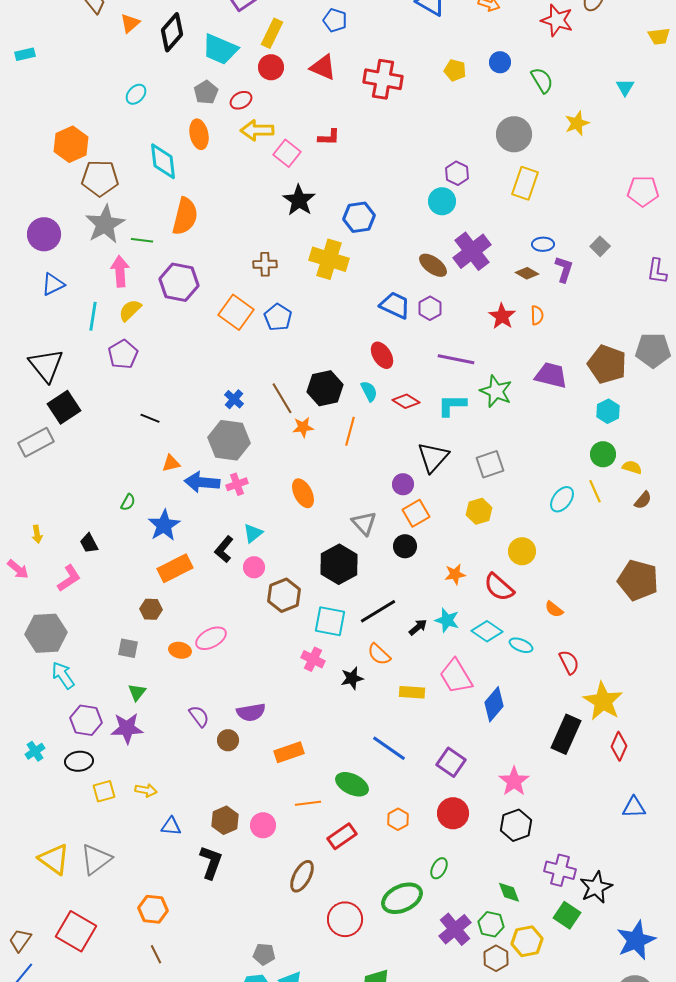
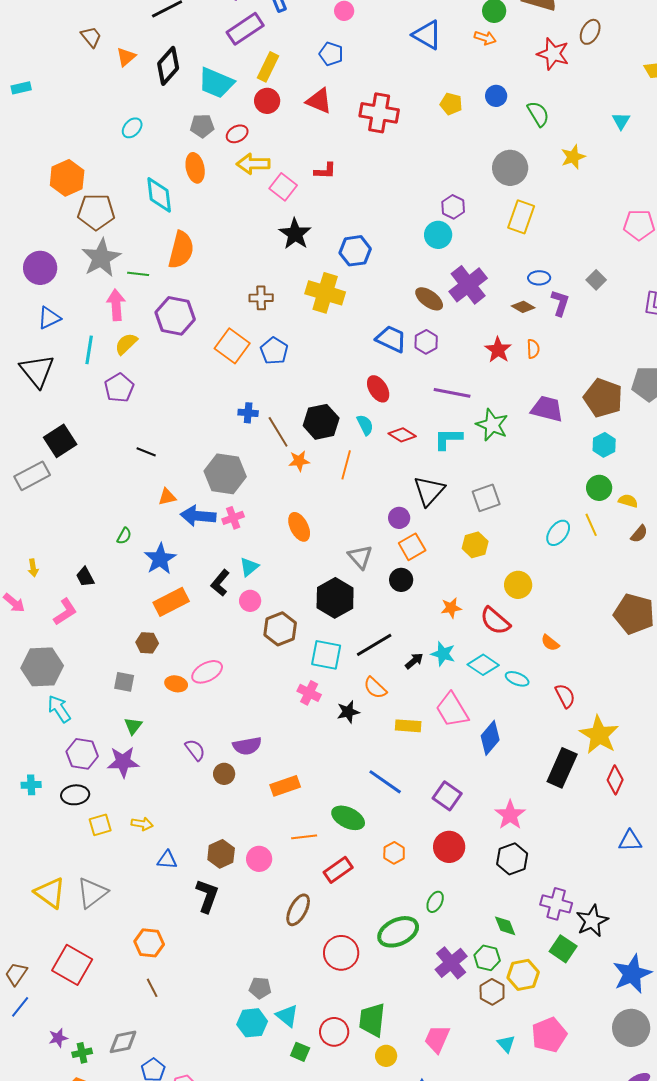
gray pentagon: (206, 92) -> (202, 126), turned 30
black triangle: (46, 365) -> (37, 371), moved
blue cross: (234, 399) -> (248, 413), moved, turned -36
cyan cross: (35, 751) -> (31, 785), turned 30

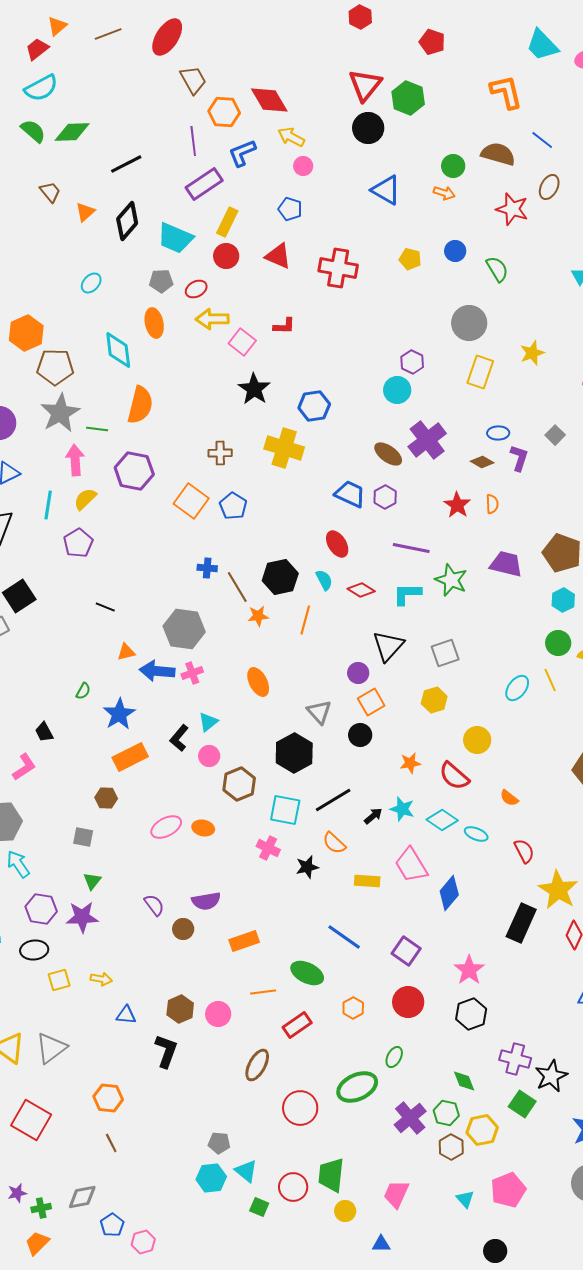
yellow star: (573, 157) -> (532, 353), moved
orange ellipse: (176, 684) -> (203, 828), moved

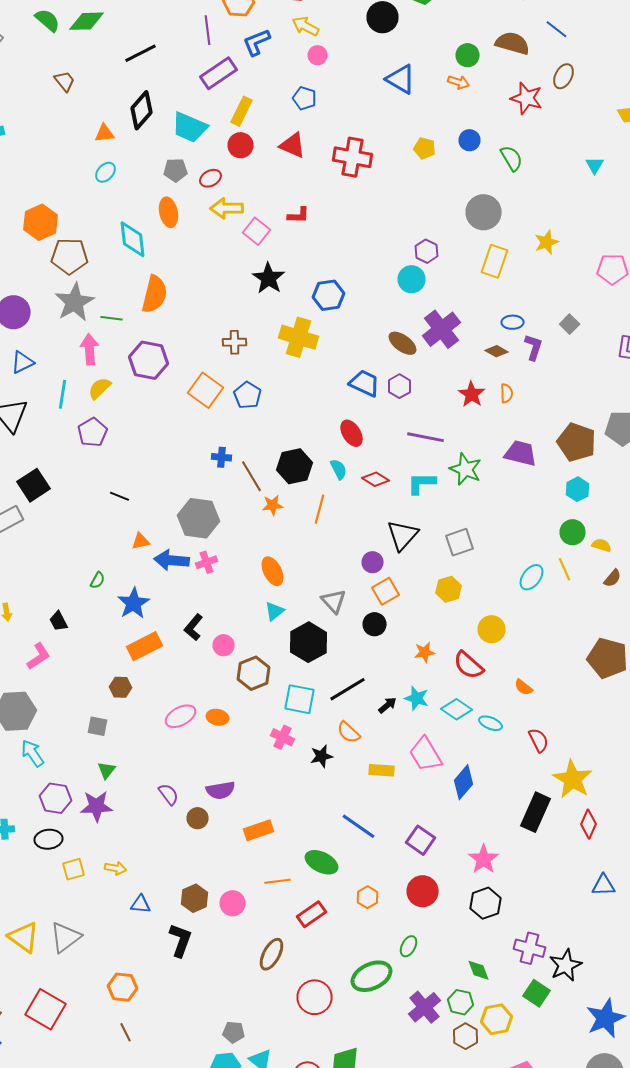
orange triangle: (85, 212) -> (104, 133), moved, turned 35
cyan triangle: (208, 722) -> (274, 611), moved

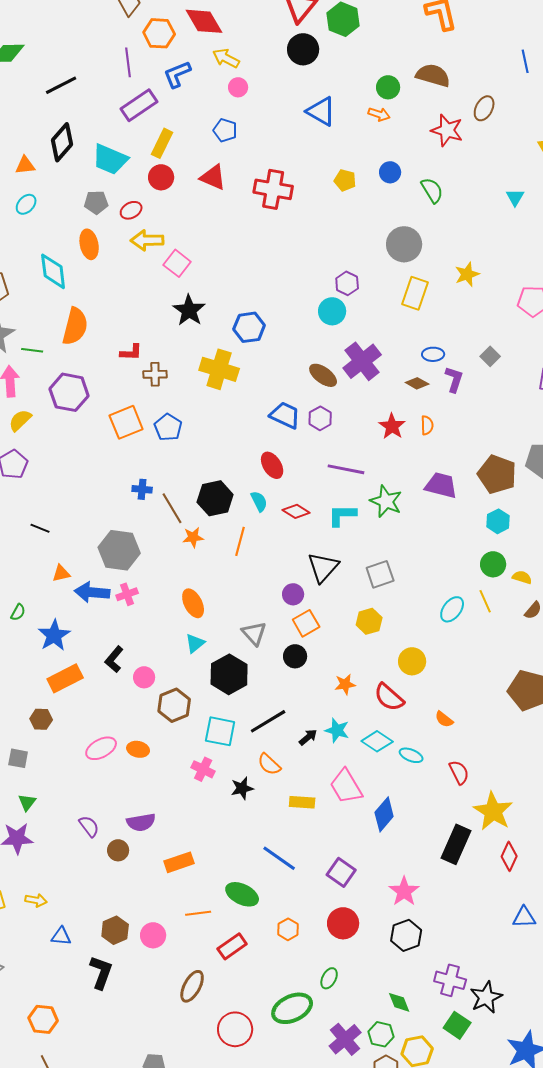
blue line: (556, 29) -> (525, 61), moved, turned 40
red L-shape: (298, 215) -> (131, 352), moved
orange square: (206, 390) -> (126, 422), turned 32

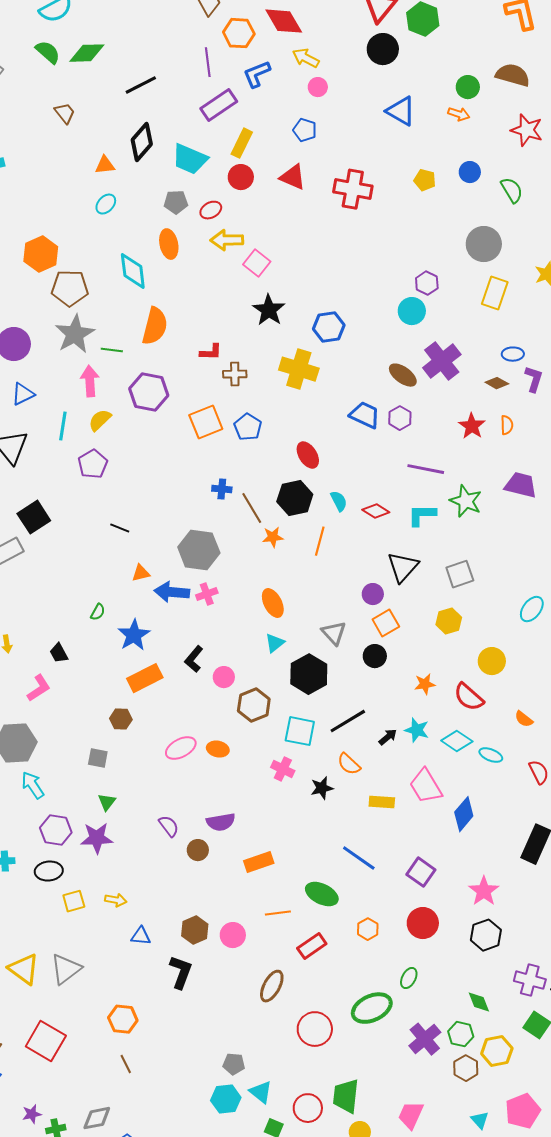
red ellipse: (272, 465) -> (308, 455), moved

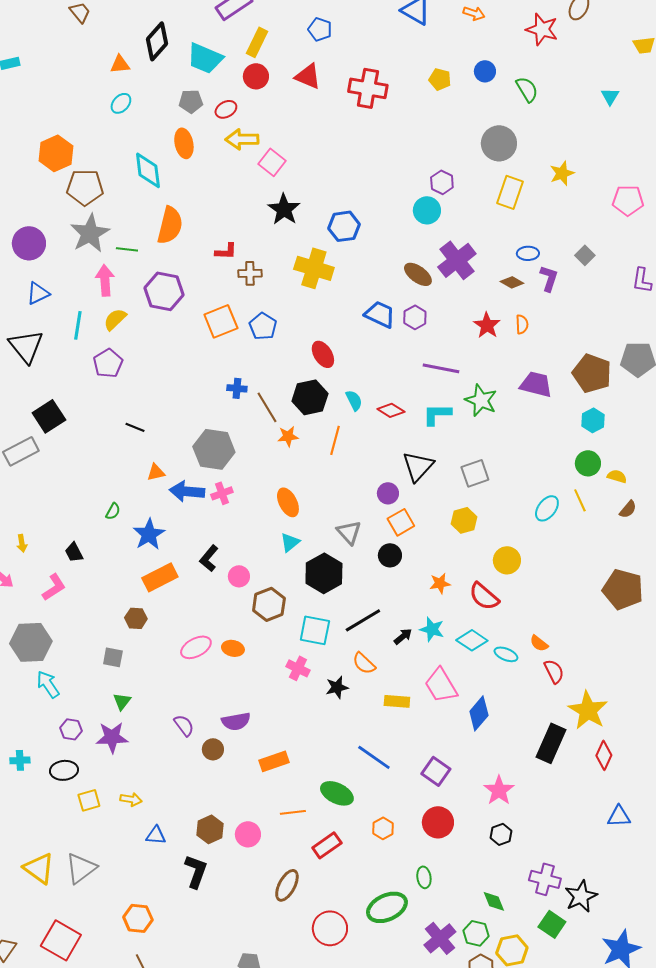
orange semicircle: (524, 719) -> (539, 643), moved
purple hexagon: (56, 830) -> (71, 729), size x0.7
black hexagon: (486, 935) -> (501, 834), size x0.7
green ellipse: (409, 978) -> (424, 877), turned -35

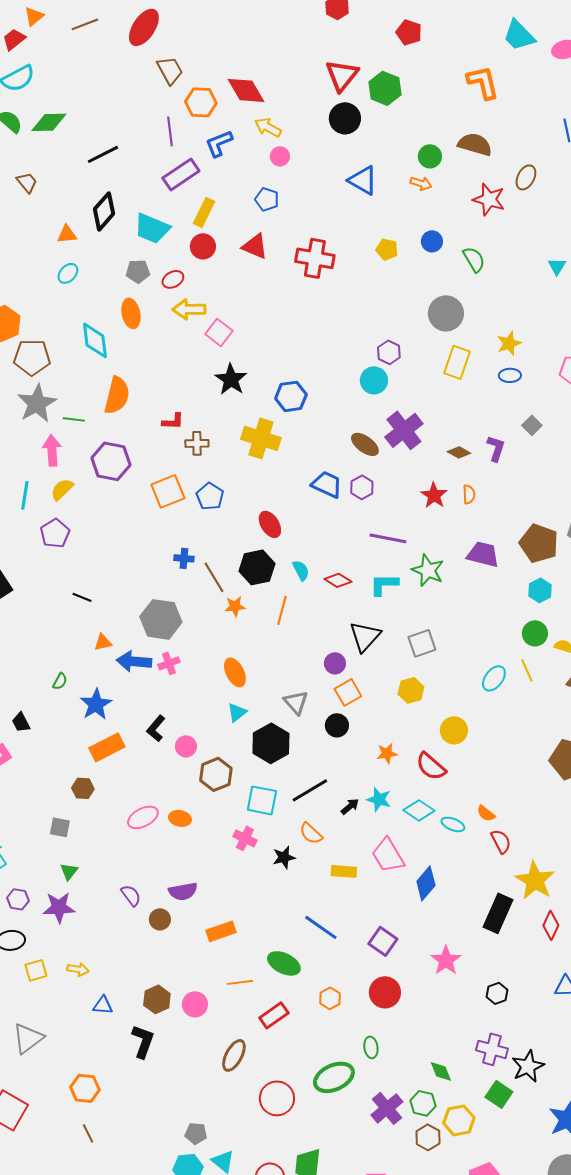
blue ellipse: (528, 253) -> (510, 375), moved
black hexagon: (501, 834) -> (497, 993), moved

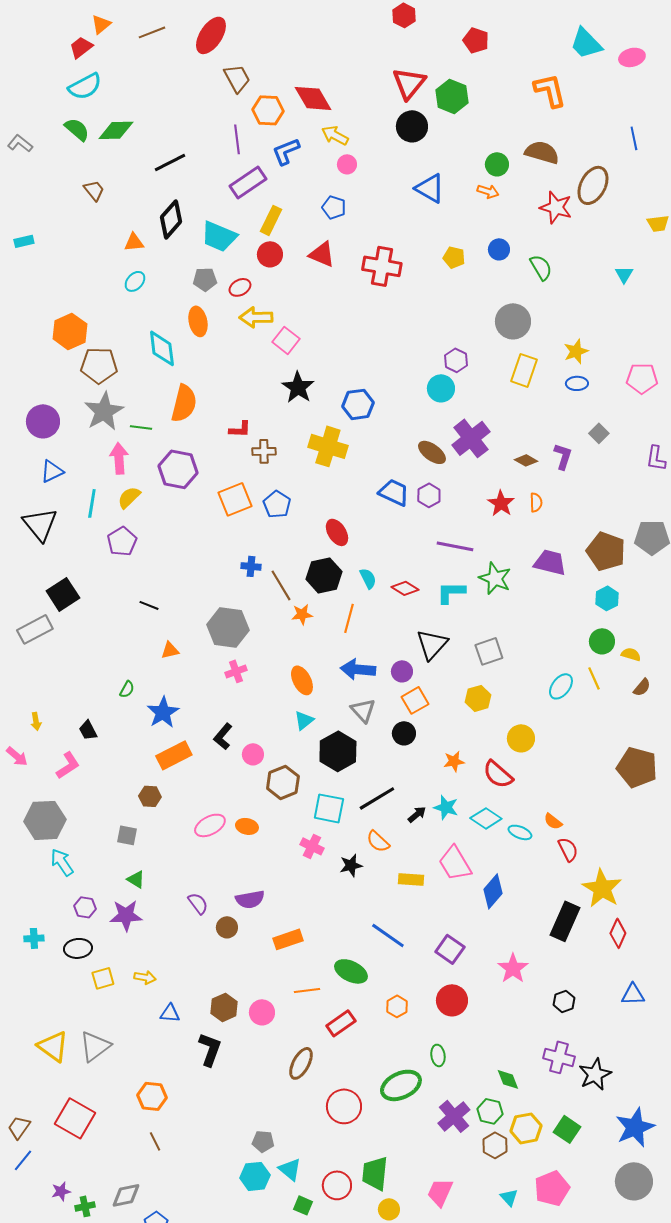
brown ellipse: (526, 177) -> (593, 185), size x1.5
blue arrow: (134, 661) -> (358, 669), moved
green triangle: (69, 871) -> (136, 879), turned -36
green square: (499, 1094) -> (567, 1129), moved

